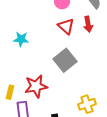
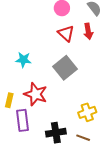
cyan star: (21, 39) -> (23, 60), moved
red star: (36, 86) -> (36, 94), turned 30

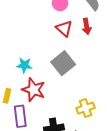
cyan star: (23, 60) -> (24, 65), moved

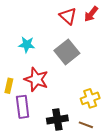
red arrow: (87, 26) -> (91, 14), turned 49
cyan star: (24, 65) -> (27, 45), moved

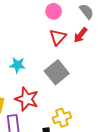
red triangle: (68, 16) -> (58, 37), turned 30
yellow cross: (90, 98) -> (62, 118), moved

